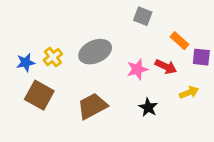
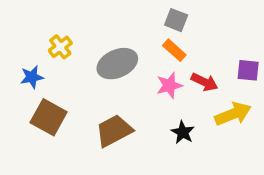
orange rectangle: (180, 41) -> (174, 50), moved
yellow cross: (53, 57) -> (60, 47), moved
yellow arrow: (189, 92) -> (233, 114), size x1.5

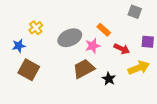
gray square: (176, 20) -> (135, 12), moved
pink star: (169, 85) -> (93, 46), moved
brown trapezoid: (114, 131) -> (84, 69), moved

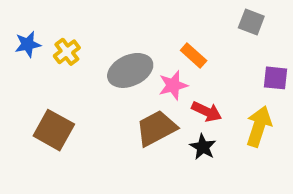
blue star: (19, 46) -> (28, 44), moved
red arrow: (122, 49) -> (207, 111), moved
yellow arrow: (139, 68) -> (259, 126), turned -50

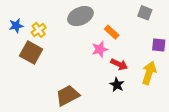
gray ellipse: (130, 70) -> (80, 16), moved
brown trapezoid: (156, 128) -> (68, 95), moved
brown square: (54, 130) -> (31, 53), moved

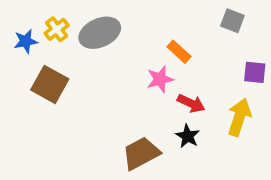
gray ellipse: (80, 16) -> (100, 33), moved
yellow cross: (39, 30) -> (57, 29), moved
brown trapezoid: (68, 95) -> (141, 153), moved

